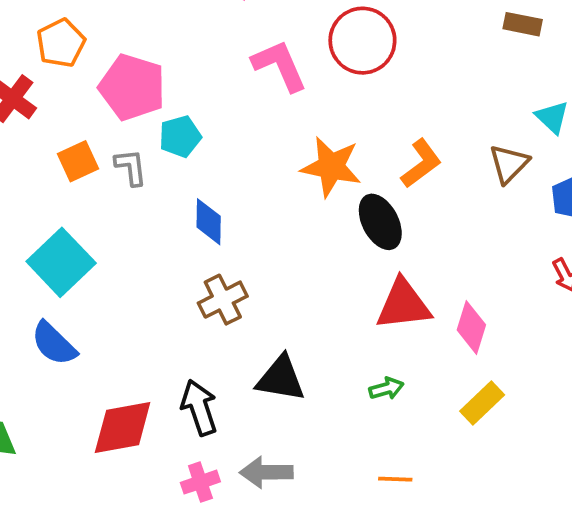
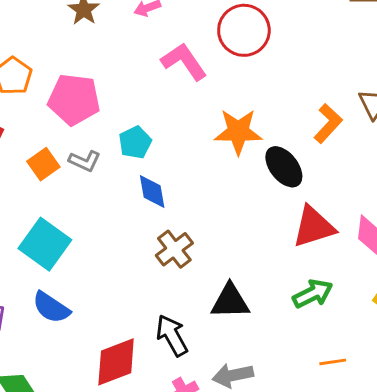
cyan pentagon: (180, 136) -> (135, 142), moved
orange L-shape: (421, 164) -> (328, 123), moved
gray L-shape: (131, 167) -> (85, 161), turned 132
green arrow: (386, 388) -> (313, 294), size x1.5

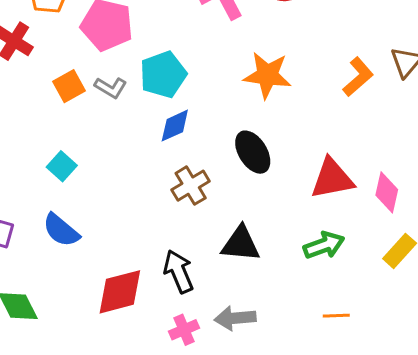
cyan pentagon: (135, 142) -> (163, 75), size x1.4
black ellipse: (284, 167) -> (253, 152), moved
blue diamond: (152, 192) -> (175, 126), turned 69
cyan square: (45, 244) -> (62, 166), size x0.6

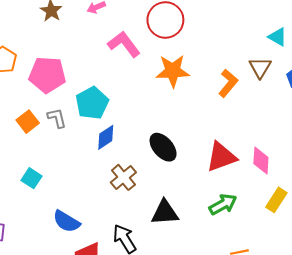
orange star: (267, 75) -> (173, 71), moved
gray L-shape: (111, 88) -> (57, 118), turned -125
blue semicircle: (61, 230) -> (66, 221), moved

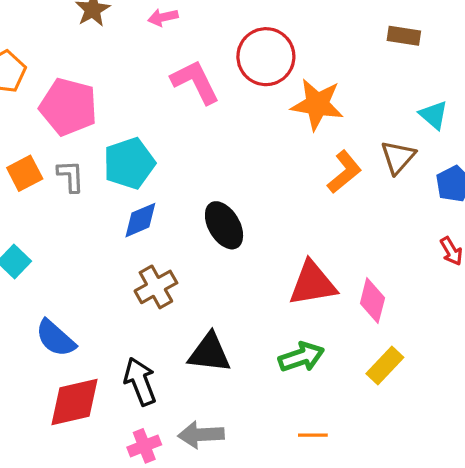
orange star: (173, 71) -> (317, 104), moved
black ellipse: (163, 147) -> (224, 225), moved

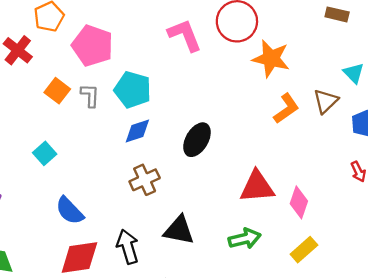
cyan pentagon: (129, 163) -> (133, 90), turned 30
orange square: (25, 173) -> (57, 91), turned -30
black ellipse: (224, 225) -> (197, 140), turned 56

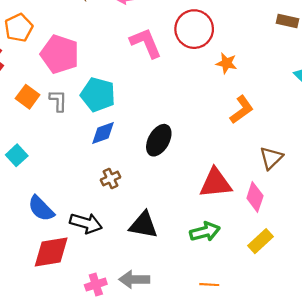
orange star: (271, 59) -> (226, 63), size x0.6
brown triangle: (326, 101) -> (271, 158), moved
brown cross: (145, 180) -> (111, 179), size x0.7
black arrow: (128, 247) -> (86, 223), moved, turned 124

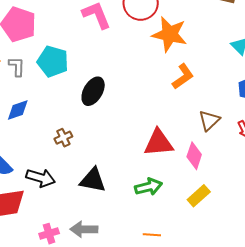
orange star: (226, 63) -> (170, 34), size x1.8
blue diamond: (103, 133) -> (18, 110), moved
black ellipse: (159, 140) -> (93, 91), moved

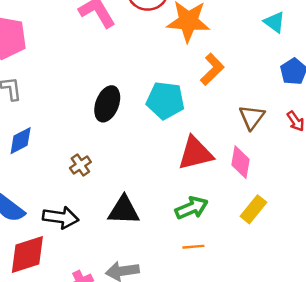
cyan pentagon: (53, 61) -> (165, 100), moved
orange line: (152, 235) -> (193, 247), moved

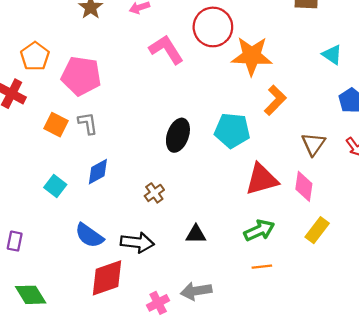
black triangle: (124, 210) -> (196, 234), size x0.7

